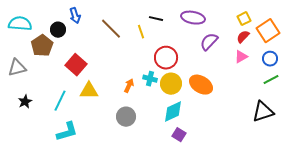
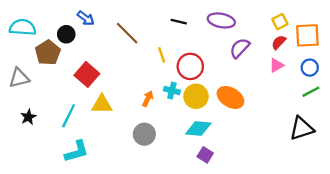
blue arrow: (75, 16) -> (86, 18), turned -35
orange square: (268, 31) -> (307, 35), turned 30
yellow line: (141, 32) -> (162, 55), moved
cyan diamond: (173, 112) -> (198, 128), turned 30

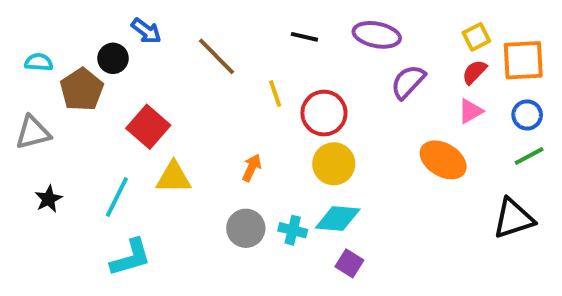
cyan semicircle: (23, 27) -> (39, 62), moved, size x0.6
cyan cross: (172, 91) -> (293, 230), moved
orange ellipse: (230, 97) -> (443, 160), moved

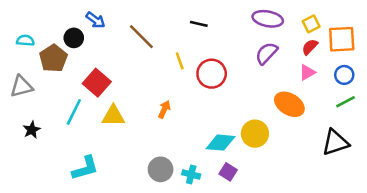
purple ellipse: (377, 35) -> (268, 19), moved
yellow circle: (334, 164) -> (255, 134), moved
cyan line: (117, 197) -> (74, 112), moved
gray circle: (246, 228) -> (161, 169), moved
cyan cross: (293, 230) -> (191, 174), moved

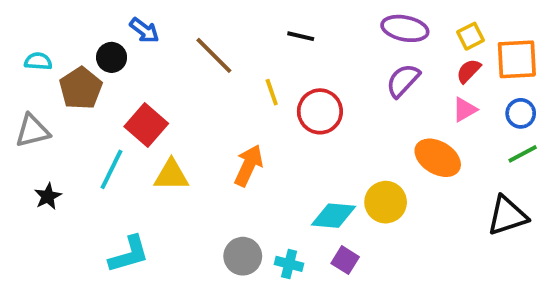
orange arrow: (164, 109) -> (249, 165), size x1.5

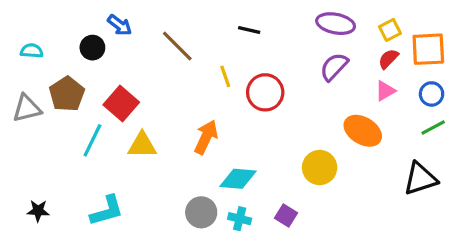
brown pentagon: (81, 88) -> (67, 94), moved
black star: (48, 196) -> (38, 211), moved, turned 30
cyan diamond: (333, 216) -> (238, 179), moved

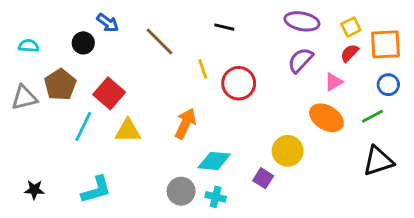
pink triangle: (385, 91) -> (334, 82), moved
green line: (433, 128) -> (372, 116), moved
purple square: (286, 216) -> (263, 178), moved

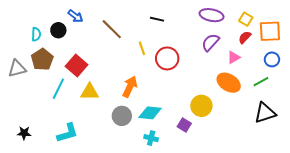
yellow square: (351, 27) -> (246, 19), turned -32
cyan semicircle: (29, 46) -> (36, 34), moved, turned 88
gray circle: (181, 191) -> (122, 116), moved

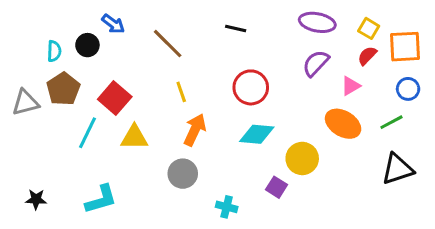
yellow line: (142, 48) -> (181, 92), moved
cyan diamond: (150, 113) -> (257, 134), moved

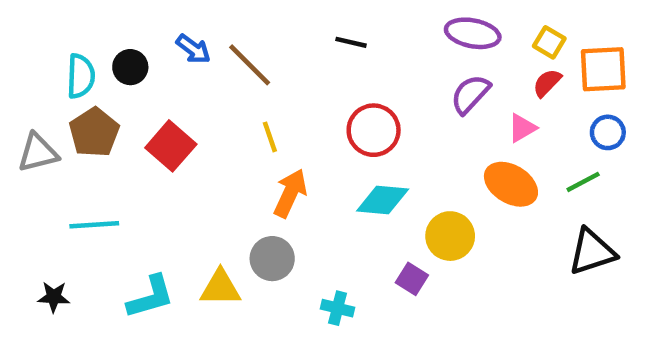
blue arrow: (113, 24) -> (193, 49), moved
cyan semicircle: (54, 51) -> (81, 76), size x1.4
cyan line: (87, 133) -> (94, 225), moved, turned 60
yellow triangle: (134, 137) -> (220, 288), moved

